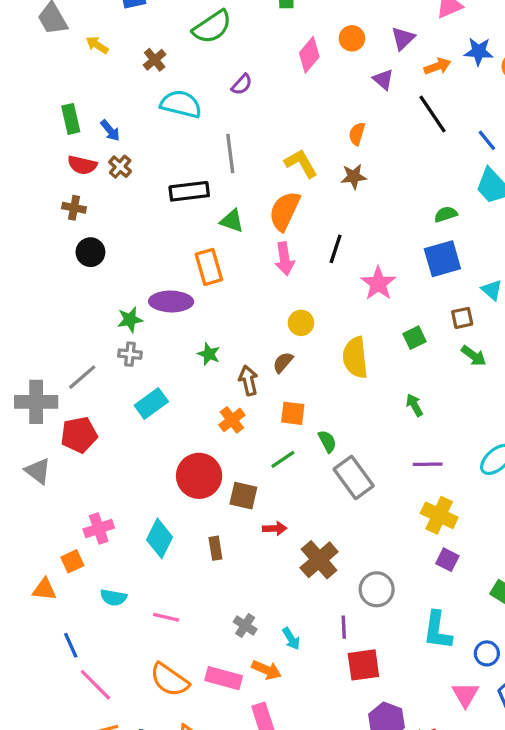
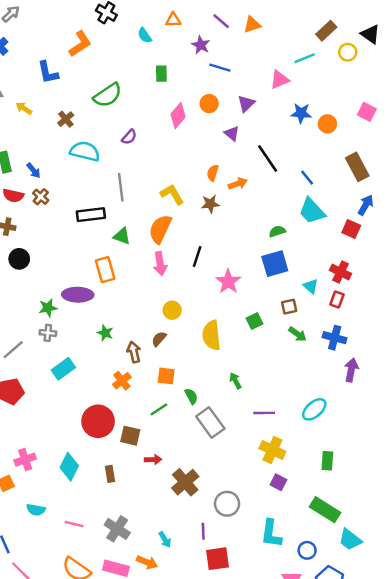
orange arrow: (437, 66) -> (238, 184), moved
green arrow: (414, 405) -> (235, 381), moved
gray cross: (245, 626) -> (117, 529), moved, size x1.5

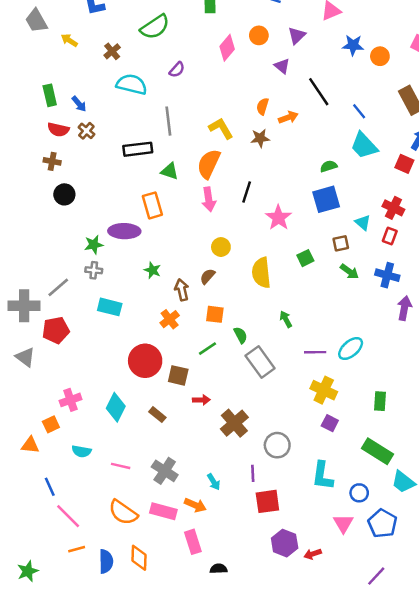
cyan rectangle: (63, 369) -> (110, 307), turned 50
cyan ellipse: (314, 409) -> (351, 349), moved
brown rectangle: (110, 474) -> (157, 415), turned -42

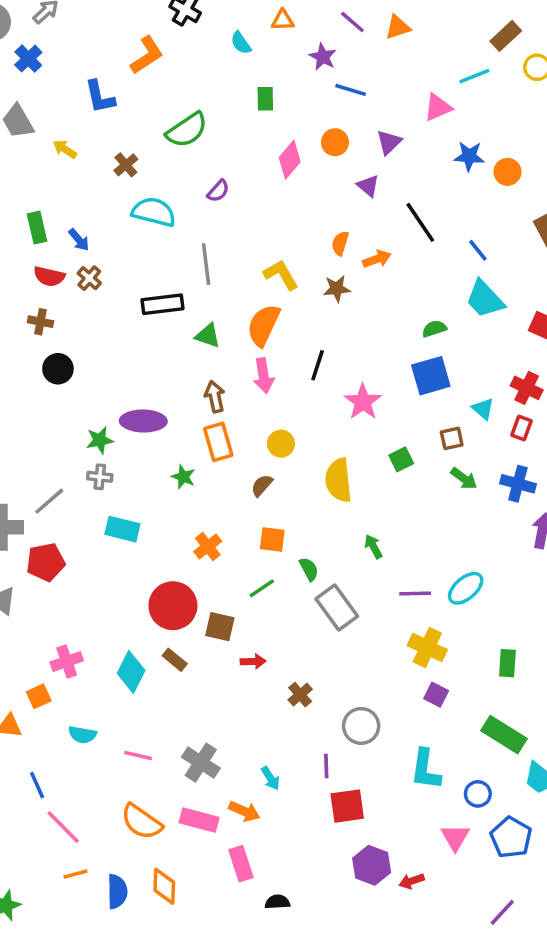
orange rectangle: (152, 205) -> (218, 442), moved
brown arrow: (182, 290) -> (215, 397), moved
brown rectangle: (157, 415) -> (175, 660), moved
brown cross: (234, 423) -> (300, 695), size x0.6

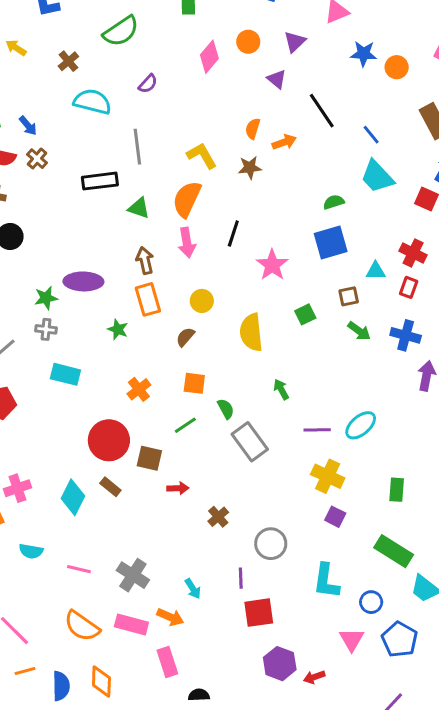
cyan triangle: (483, 409) -> (376, 271), turned -42

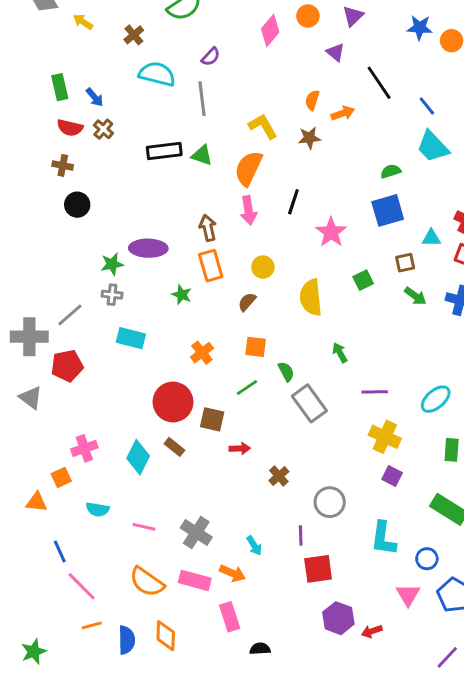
gray line: (137, 147) -> (202, 99), moved
green triangle: (139, 208) -> (202, 155), moved
cyan ellipse: (361, 425) -> (436, 399), moved

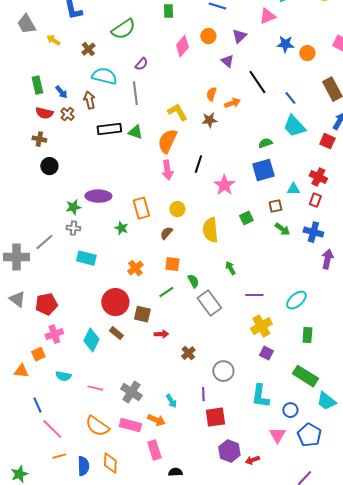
brown arrow: (208, 228) -> (89, 100), moved
red pentagon: (67, 366) -> (46, 304), moved
yellow cross: (385, 437) -> (261, 326), turned 35

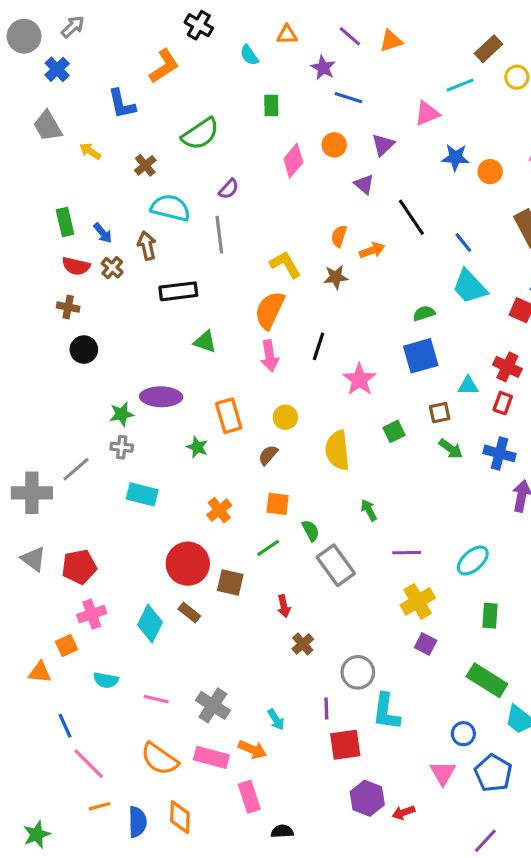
green triangle: (135, 132) -> (205, 342), moved
red arrow: (161, 334) -> (284, 606), moved, turned 80
cyan L-shape: (260, 396) -> (386, 712), moved

